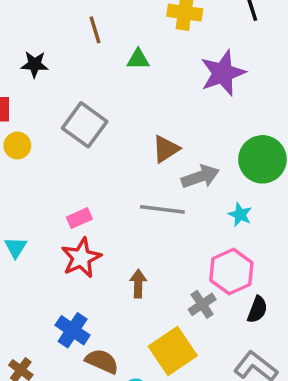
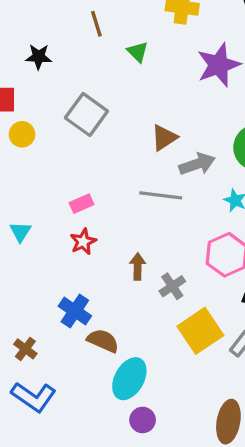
green triangle: (138, 59) -> (138, 52), turned 45
red star: (81, 258) -> (83, 242), size x0.7
gray cross: (202, 304) -> (172, 286), moved
yellow square: (173, 351) -> (200, 331), moved

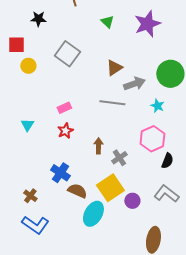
green triangle: (138, 52) -> (107, 22), moved
yellow square: (200, 331) -> (110, 188), moved
purple circle: (143, 420) -> (132, 201), moved

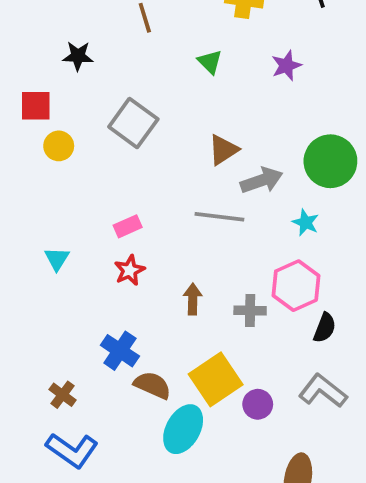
purple star: (147, 24) -> (286, 66), size x0.6
gray cross: (119, 158) -> (250, 311), moved, turned 35

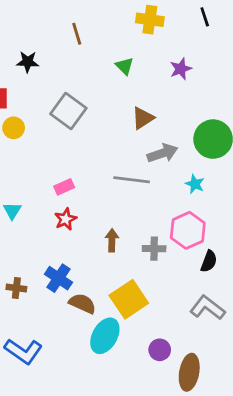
brown triangle: (223, 150) -> (143, 118), moved
brown cross: (63, 395) -> (16, 288), moved, turned -30
purple circle: (258, 404) -> (160, 350), moved

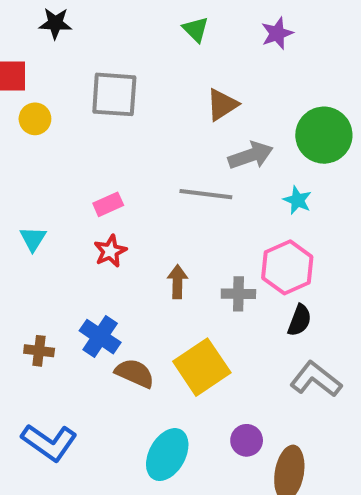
gray square: (68, 111) -> (114, 94), turned -32
black semicircle: (209, 261) -> (299, 320), moved
cyan ellipse: (105, 336) -> (167, 455), moved

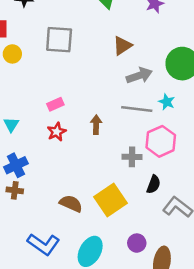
gray line: (206, 194) -> (137, 109), moved
brown arrow: (177, 282) -> (96, 125), moved
black semicircle: (299, 320) -> (154, 184), moved
blue cross: (100, 337) -> (16, 165), moved, turned 30
blue L-shape: (49, 442) -> (43, 244), moved

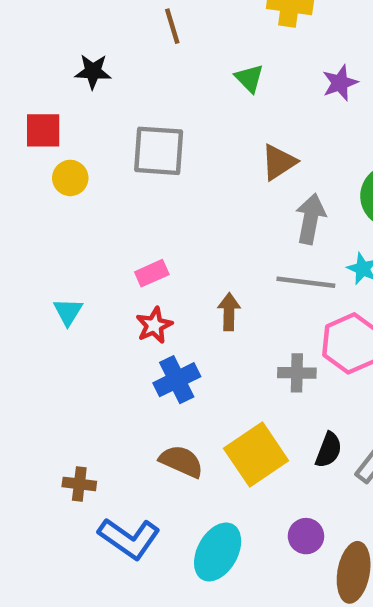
gray arrow: (139, 76) -> (311, 219), turned -60
blue cross: (16, 165) -> (177, 380), moved
black semicircle: (154, 184) -> (329, 450), moved
brown cross: (15, 190) -> (79, 484), moved

